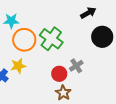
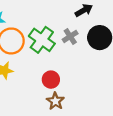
gray cross: (76, 66) -> (70, 36), moved

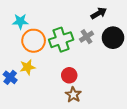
green cross: (42, 40) -> (61, 40), turned 35

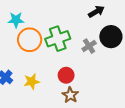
gray cross: (86, 37) -> (89, 46), moved
yellow star: (27, 67) -> (32, 81), moved

